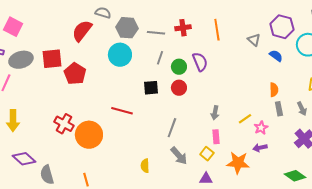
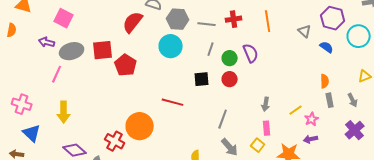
red cross: (64, 124) -> (115, 141), moved

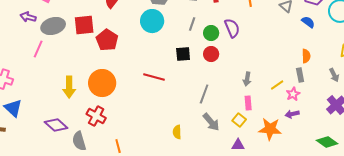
gray rectangle: (330, 100) -> (300, 75), moved
yellow arrow: (64, 112) -> (69, 87), moved
orange circle: (140, 126) -> (102, 83), moved

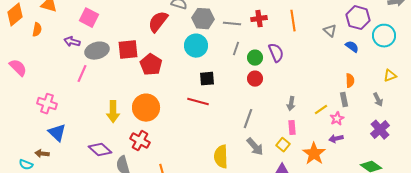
black square: (183, 54) -> (207, 79), moved
orange star: (270, 129) -> (314, 154), turned 30
yellow semicircle: (177, 132) -> (221, 157), size x1.6

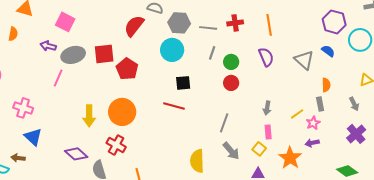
gray triangle: (330, 31) -> (304, 60), moved, size x1.5
purple semicircle: (276, 53) -> (266, 57), moved

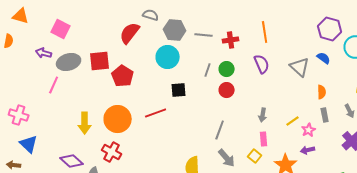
red cross: (235, 23) -> (231, 40), moved
gray line: (212, 53) -> (208, 70), moved
gray rectangle: (320, 104) -> (325, 115), moved
red line: (174, 106) -> (156, 113), moved, turned -35

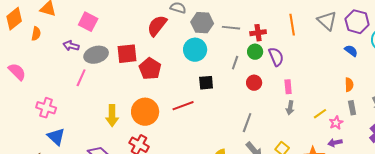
purple semicircle: (262, 64) -> (276, 57), moved
gray triangle: (300, 67) -> (327, 21), moved
green circle: (227, 69) -> (255, 52), moved
pink rectangle: (264, 139) -> (288, 87), moved

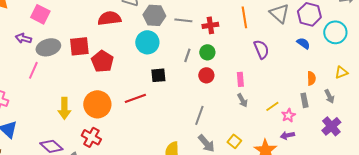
red semicircle: (157, 26) -> (109, 18), turned 45
green circle: (255, 52) -> (207, 52), moved
purple semicircle: (276, 57) -> (261, 49), moved
orange semicircle: (349, 85) -> (311, 78), moved
gray arrow: (290, 108) -> (242, 100), turned -40

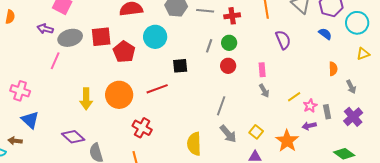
cyan circle: (147, 42) -> (155, 37), moved
yellow triangle: (341, 72) -> (363, 54), moved
gray rectangle: (304, 100) -> (327, 112), moved
red cross: (91, 137) -> (142, 128), moved

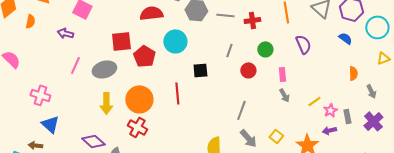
gray ellipse: (70, 38) -> (104, 69), moved
green circle: (229, 43) -> (265, 49), moved
red line: (157, 89) -> (177, 93), turned -75
red cross: (142, 128) -> (137, 127), moved

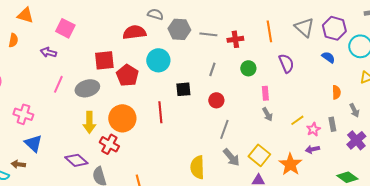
red circle: (248, 70) -> (216, 100), moved
gray rectangle: (347, 116) -> (332, 124), moved
red cross: (137, 127) -> (109, 144), moved
yellow square: (276, 136) -> (259, 155), size x1.5

